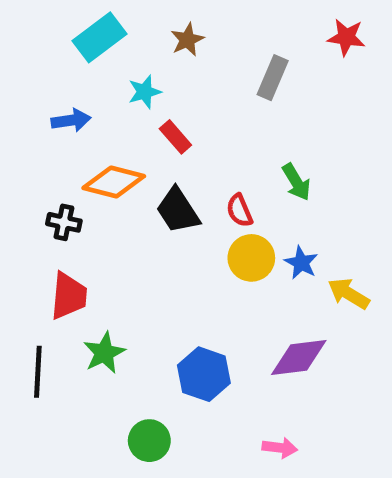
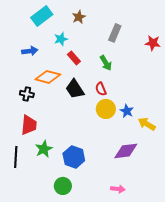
red star: (346, 37) -> (153, 43), moved
green arrow: (296, 182) -> (106, 63), moved
blue hexagon: (204, 374) -> (74, 157), moved

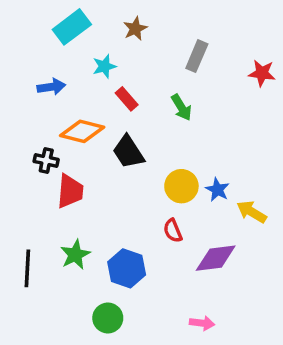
red semicircle: (101, 89) -> (173, 231), moved
red trapezoid: (29, 125) -> (70, 191), moved

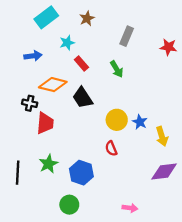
yellow arrow: (252, 212) -> (162, 136), turned -138
purple diamond: (216, 258) -> (164, 172), moved

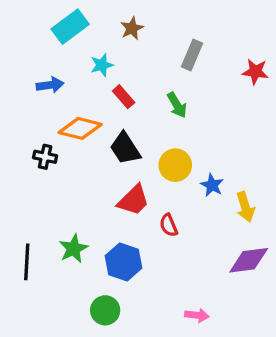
yellow circle: (117, 120) -> (175, 165), moved
red trapezoid: (45, 123) -> (134, 200), moved, turned 40

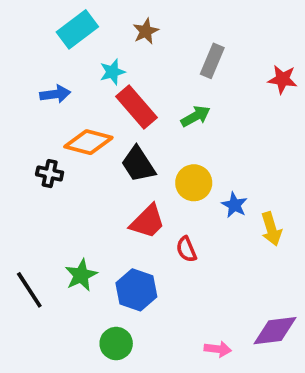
red rectangle: (124, 97) -> (136, 107), size x1.6
green arrow: (177, 105) -> (196, 116), turned -88
purple diamond: (249, 260) -> (275, 331), moved
black line: (27, 262) -> (29, 290), turned -36

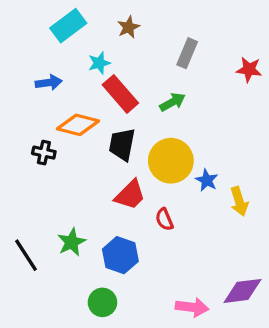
black trapezoid: (138, 164) -> (122, 144), turned 44
yellow circle: (194, 183) -> (171, 161), size x1.4
pink arrow: (218, 349) -> (192, 307), size x1.4

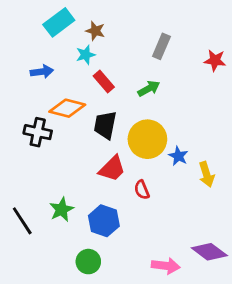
brown star: (129, 27) -> (95, 31), moved, turned -30
red rectangle: (120, 94) -> (104, 81), size x0.7
black cross: (44, 153) -> (38, 132), size x1.4
purple diamond: (242, 291) -> (209, 252), turned 44

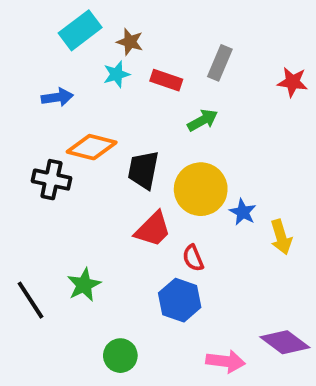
red rectangle: (104, 81) -> (166, 80), moved, turned -30
blue hexagon: (104, 221) -> (180, 300), moved

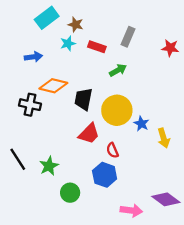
black line: (30, 300) -> (18, 159), moved
green circle: (120, 356) -> (70, 193), moved

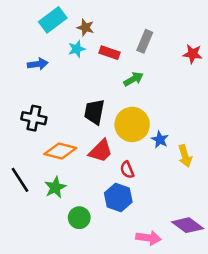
orange diamond: (53, 86) -> (60, 151), moved

